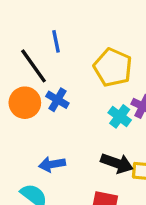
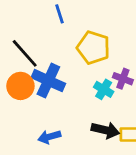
blue line: (56, 41) -> (60, 14), moved
blue cross: (57, 100) -> (48, 81), size x1.6

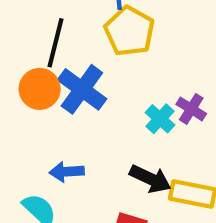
yellow pentagon: (93, 48) -> (129, 31), moved
black line: (25, 53) -> (56, 43), turned 44

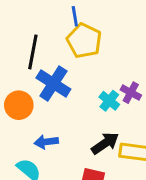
orange circle: (40, 89) -> (19, 105), moved
black arrow: (150, 179) -> (105, 143), turned -56

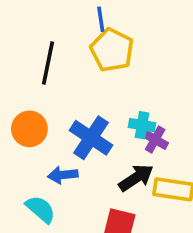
blue cross: (53, 83) -> (91, 138), moved
purple cross: (131, 93) -> (155, 140), moved
cyan cross: (109, 101) -> (142, 125), turned -30

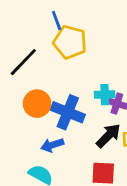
black line: (48, 63) -> (23, 62), turned 44
orange circle: (29, 129) -> (37, 104), moved

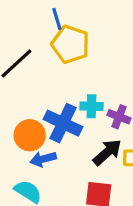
cyan cross: (105, 95) -> (91, 106), moved
orange circle: (37, 104) -> (30, 135), moved

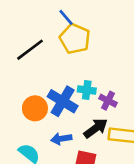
blue line: (57, 19) -> (66, 17), turned -30
blue arrow: (43, 159) -> (61, 139), moved

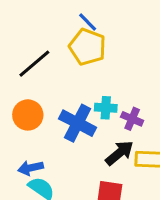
blue line: (66, 17) -> (88, 22), moved
orange circle: (35, 108) -> (28, 115), moved
blue arrow: (61, 139) -> (31, 168), moved

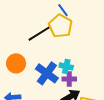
black line: (34, 64) -> (39, 34), moved
purple cross: (132, 119) -> (69, 79), moved, turned -32

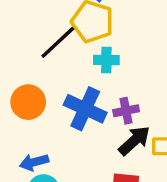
cyan cross: (66, 66) -> (106, 60), moved

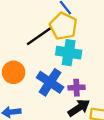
cyan cross: (106, 60) -> (69, 53), size x1.5

